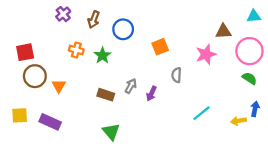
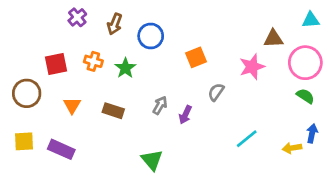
red square: (25, 52) -> (56, 64), moved
gray semicircle: (176, 75) -> (216, 92), turned 32
brown circle: (35, 76) -> (27, 93), moved
brown rectangle: (106, 95) -> (113, 111), moved
green triangle: (111, 132) -> (152, 160), moved

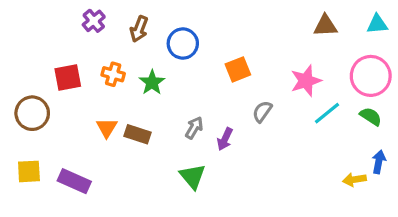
brown triangle: (273, 39) -> (325, 26), moved
orange triangle: (72, 105) -> (107, 128), moved
cyan line: (247, 139) -> (327, 113), moved
green triangle: (152, 160) -> (193, 176), moved

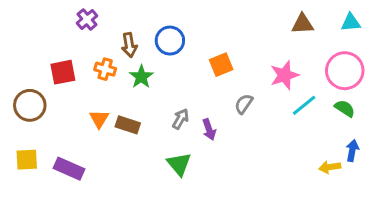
brown arrow: (139, 29) -> (129, 45), moved, turned -30
purple arrow: (225, 139) -> (209, 129), turned -45

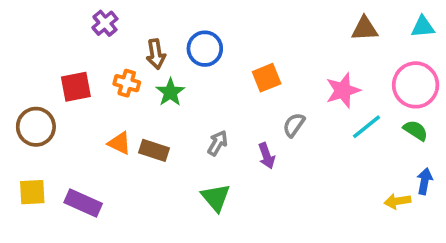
orange triangle: (99, 119) -> (119, 143), turned -35
purple arrow: (209, 129) -> (267, 156), moved

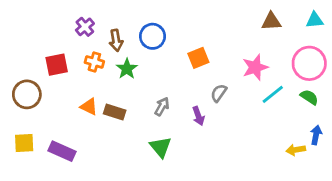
purple cross: (105, 23) -> (85, 27), moved

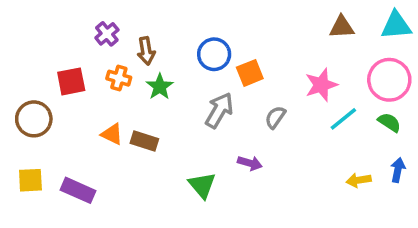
cyan triangle: (315, 20) -> (396, 25), size x1.4
blue circle: (152, 36) -> (214, 54), moved
gray arrow: (162, 107) -> (219, 110), moved, size x1.5
purple arrow: (198, 116) -> (250, 163), moved, turned -54
yellow arrow: (296, 150) -> (359, 180), moved

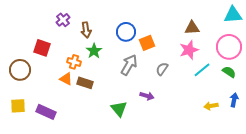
brown triangle: (342, 27) -> (192, 28), moved
orange cross: (119, 78) -> (74, 62), moved
red square: (71, 81) -> (42, 48), turned 30

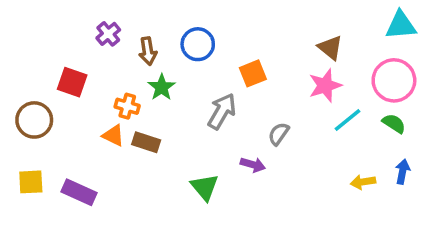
brown triangle: (192, 28) -> (330, 48), turned 42
blue circle: (126, 32) -> (198, 44), moved
gray semicircle: (162, 69) -> (279, 134), moved

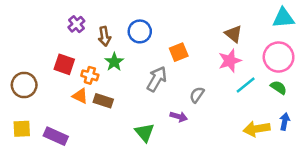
red square: (72, 82) -> (64, 64), moved
yellow arrow: (363, 182) -> (257, 129), size x1.5

